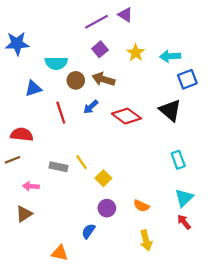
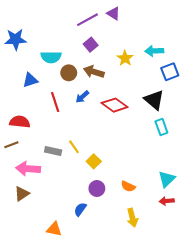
yellow star: (136, 53) -> (125, 58), moved
cyan rectangle: (178, 160) -> (161, 127), moved
pink arrow: (31, 186) -> (28, 169), size x1.6
red arrow: (184, 222) -> (167, 201), turned -56

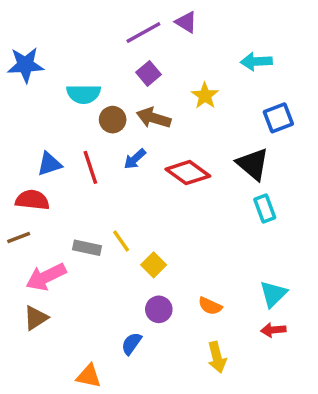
cyan arrow: (154, 51) -> (256, 61), moved
blue triangle: (30, 80) -> (49, 164), moved
pink arrow: (28, 169) -> (46, 277), turned -30

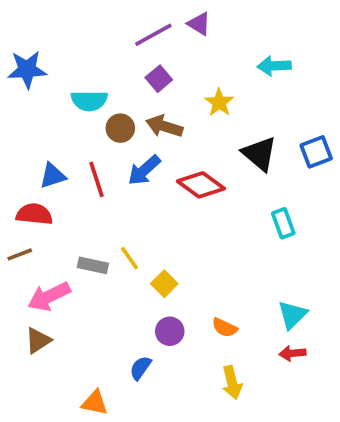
blue square: (278, 118) -> (316, 152), moved
blue arrow: (135, 159) -> (144, 170), size x1.4
black triangle: (253, 164) -> (259, 154), moved

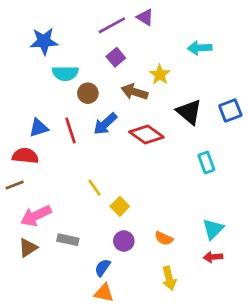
blue star: (27, 70) -> (44, 41), moved
brown arrow: (164, 126) -> (134, 92), moved
gray rectangle: (93, 265) -> (68, 240), moved
orange triangle: (95, 403) -> (104, 293), moved

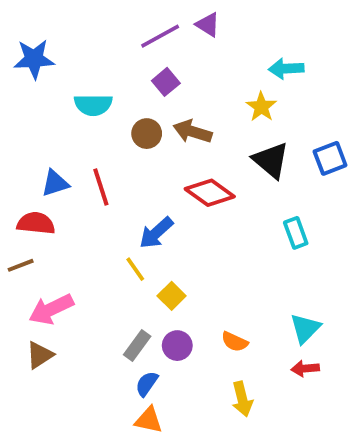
blue star: (44, 41) -> (34, 59), moved
yellow star: (160, 75) -> (261, 107), moved
brown circle: (88, 93) -> (147, 134), moved
blue arrow: (105, 124) -> (156, 233), moved
gray rectangle: (68, 240) -> (137, 346), moved, turned -66

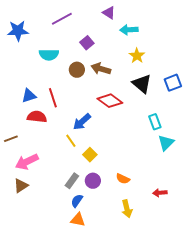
purple line: (160, 36) -> (62, 19), moved
cyan arrow: (286, 69) -> (129, 30), moved
red semicircle: (36, 223) -> (37, 117), moved
cyan triangle: (305, 328) -> (166, 143), moved

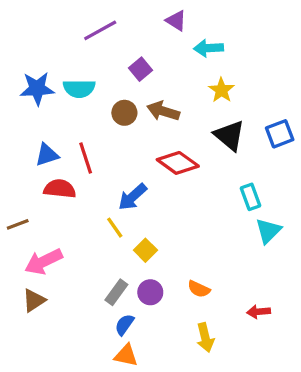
blue star: (18, 31) -> (37, 89), moved

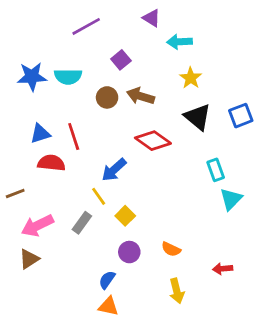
gray rectangle: (116, 292) -> (82, 223), moved

